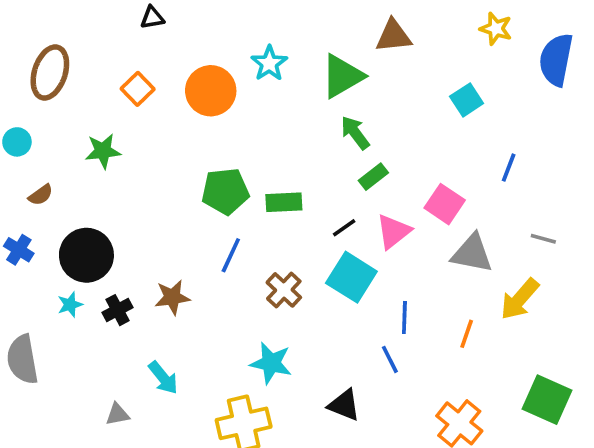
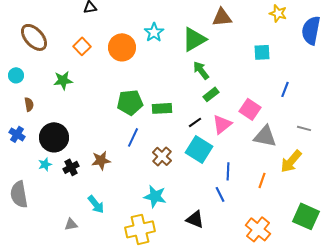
brown ellipse: (50, 72) -> (34, 37), turned -60
cyan square: (467, 100) -> (262, 52), turned 30
brown semicircle: (41, 195) -> (29, 104), turned -64

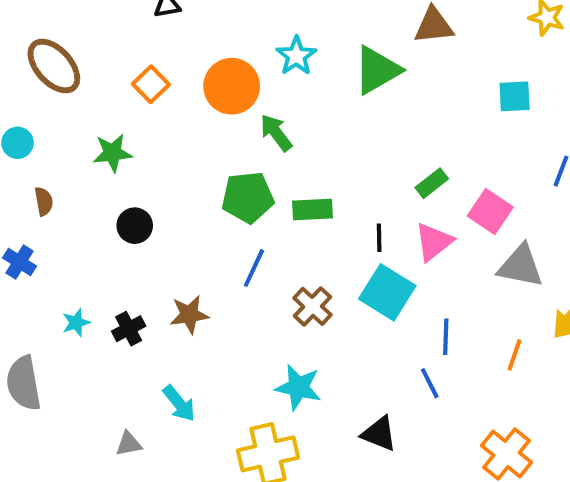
green arrow: (201, 70) -> (276, 133), moved
green rectangle: (211, 94) -> (432, 183), moved
black line: (195, 122) -> (379, 238), turned -56
black circle: (54, 137) -> (135, 226), moved, size x0.6

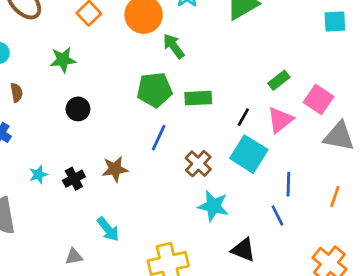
black line: (379, 238) -> (243, 117), turned 30
cyan star: (298, 387) -> (213, 206), moved

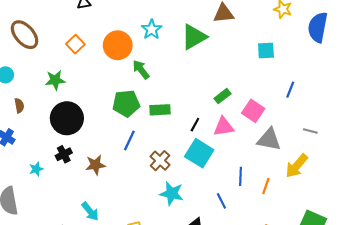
black circle: (78, 109) -> (67, 118), size x1.8
pink triangle: (280, 120) -> (224, 127), turned 30
black cross: (74, 179) -> (64, 154), moved
blue line: (288, 184) -> (240, 176), moved

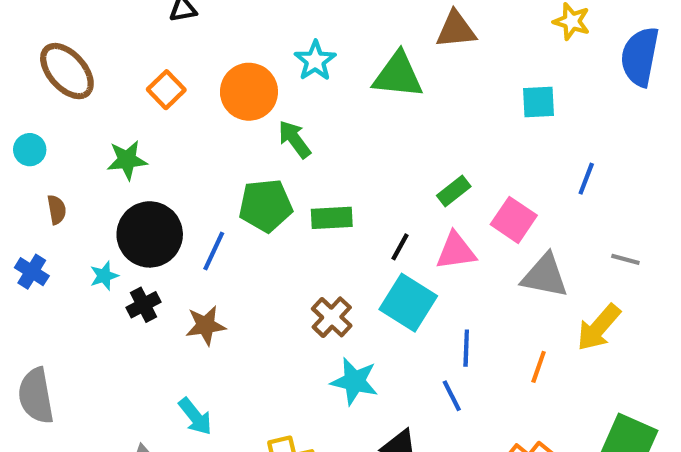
green triangle: (194, 37) -> (398, 75), turned 36
blue line: (129, 140) -> (214, 251), moved
cyan star: (36, 169) -> (104, 276), moved
blue line: (240, 176) -> (466, 348), moved

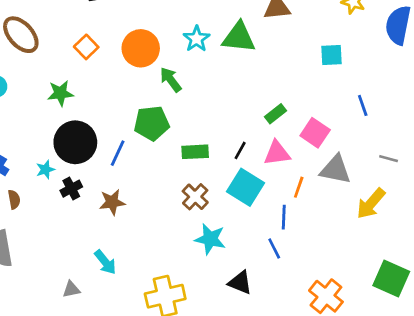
cyan star: (315, 61) -> (197, 39), moved
blue line: (586, 179) -> (363, 105), turned -40
brown semicircle: (57, 210) -> (14, 199), moved
green rectangle: (332, 218) -> (195, 152), moved
orange line: (539, 367) -> (299, 187), moved

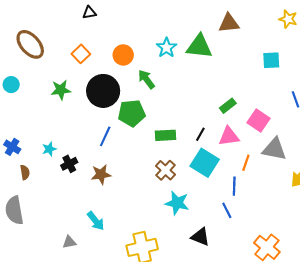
orange circle: (141, 48) -> (123, 55), size x0.7
black circle: (75, 142) -> (103, 91), moved

